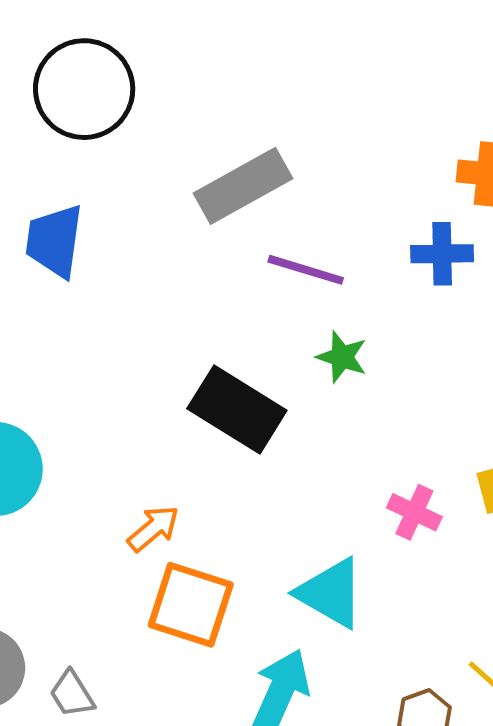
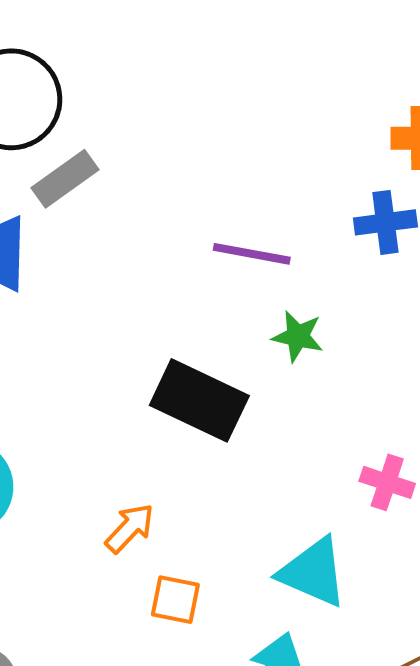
gray rectangle: (243, 186) -> (65, 179), moved, size x0.7
orange square: (191, 605) -> (175, 600), size x0.6

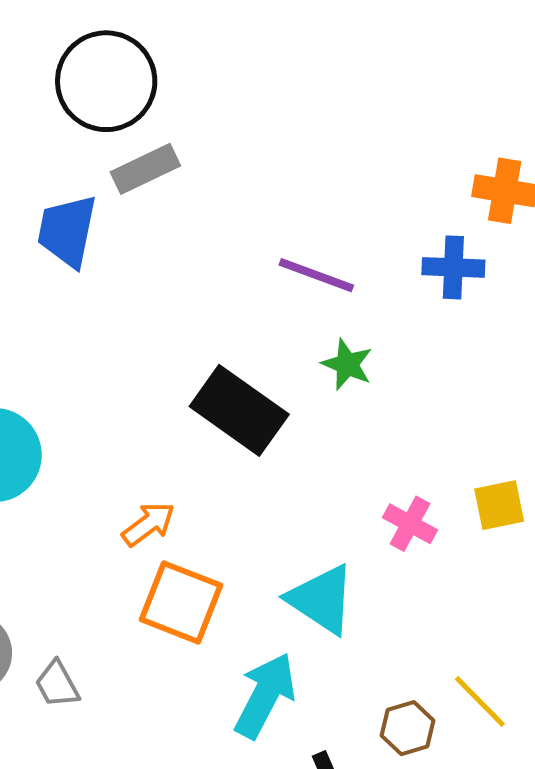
orange square: (175, 600) -> (181, 602), size x1.6

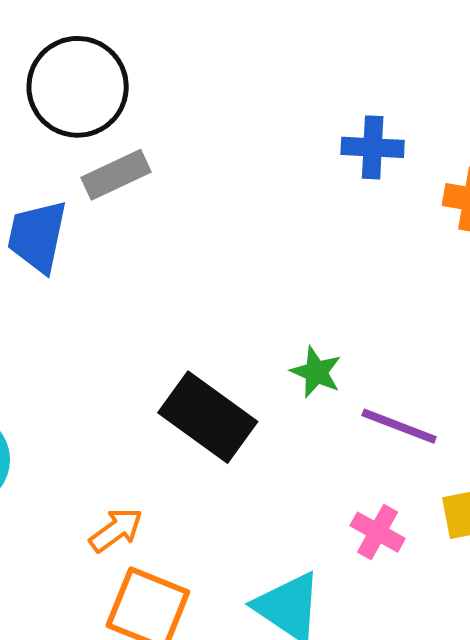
blue cross: (453, 267) -> (373, 147), moved
purple line: (316, 275) -> (399, 426), moved

